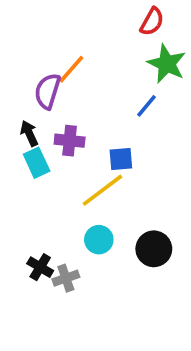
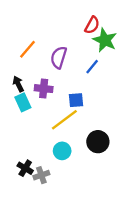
red semicircle: (152, 22) -> (92, 25), moved
orange line: (71, 69) -> (27, 49), moved
purple semicircle: (48, 91) -> (59, 57), moved
black circle: (154, 249) -> (98, 142), moved

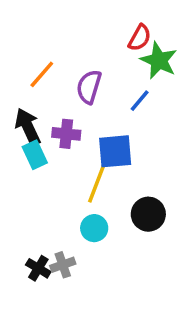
black arrow: (18, 84) -> (28, 127), size x1.5
blue square: (76, 100) -> (115, 151), size x1.5
yellow line: (64, 120) -> (98, 181), turned -32
black cross: (25, 168) -> (38, 268), moved

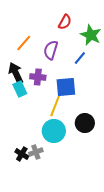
red semicircle: (140, 38) -> (65, 22), moved
cyan circle: (94, 228) -> (54, 131), size x1.5

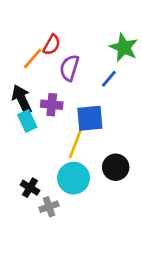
red semicircle: (65, 22) -> (52, 45), moved
black cross: (22, 154) -> (30, 188), moved

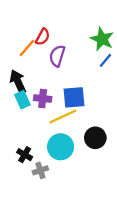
blue line: (109, 79) -> (105, 60), moved
purple cross: (52, 105) -> (43, 99), moved
yellow line: (76, 141) -> (63, 116), turned 44

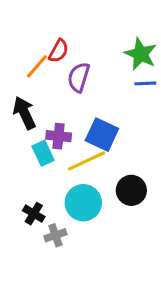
blue line: (105, 60) -> (145, 83), turned 48
blue square: (74, 97) -> (102, 135), turned 30
cyan rectangle: (22, 100) -> (43, 153), moved

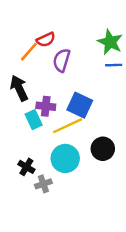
red semicircle: (59, 51) -> (46, 40), turned 36

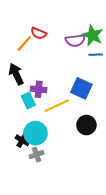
red semicircle: (46, 40) -> (39, 33), turned 49
purple semicircle: (62, 60) -> (75, 40), moved, turned -114
blue square: (80, 105) -> (81, 88), moved
cyan circle: (65, 158) -> (35, 133), moved

